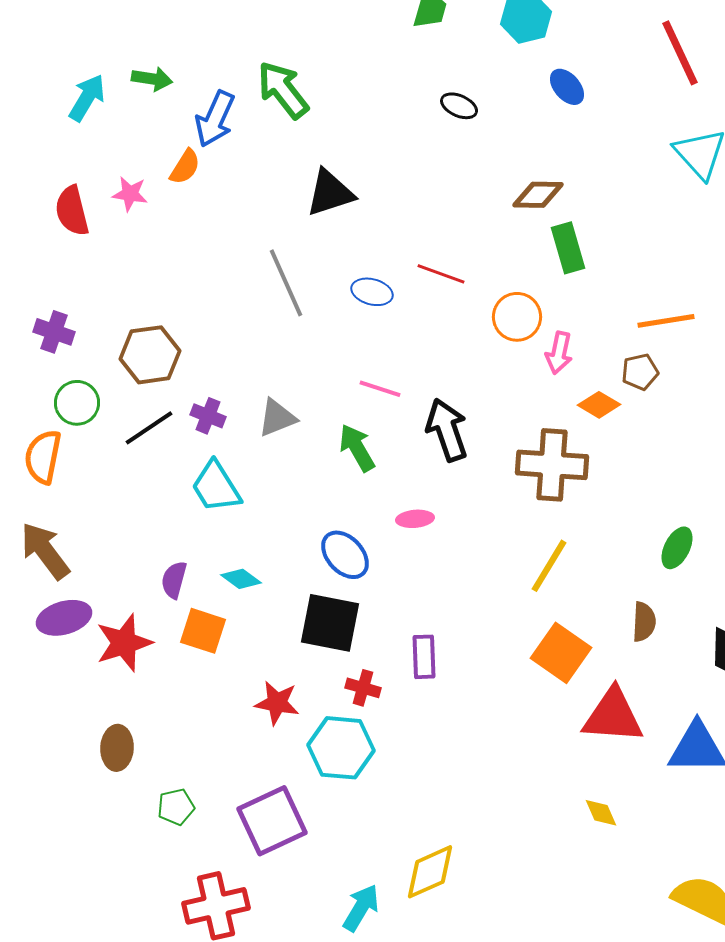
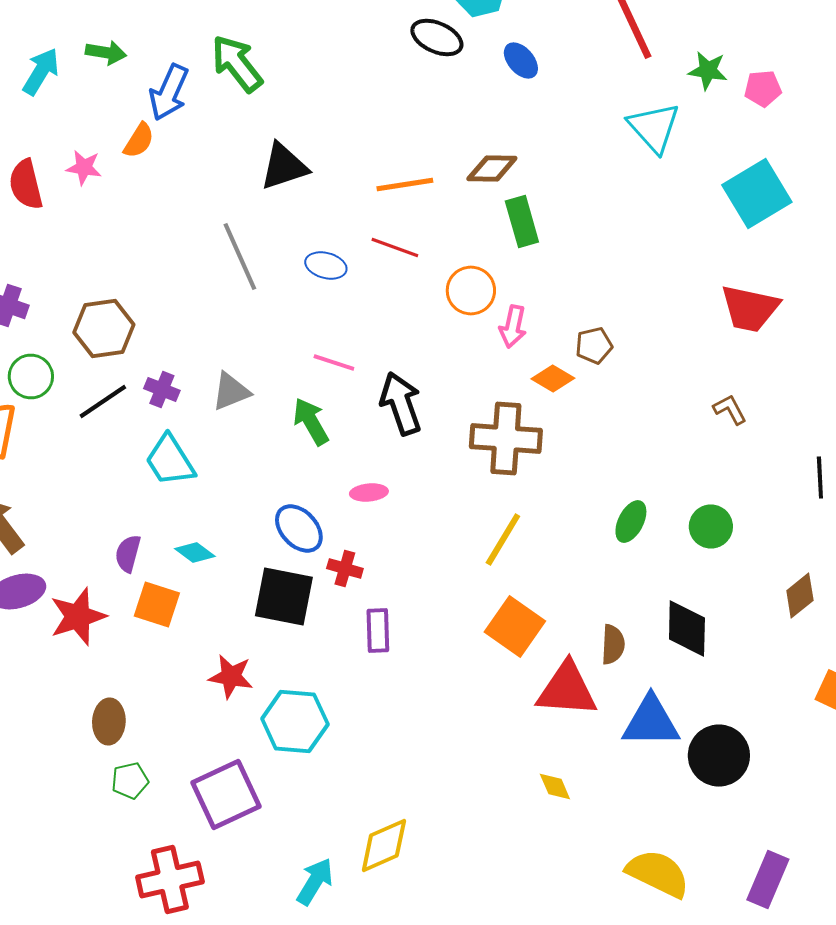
black ellipse: (459, 106) -> (437, 38), moved, size x1.4
orange line: (666, 321) -> (405, 184), moved
brown semicircle: (644, 622) -> (613, 644), moved
red cross: (363, 688) -> (345, 568), moved
brown ellipse: (117, 748) -> (109, 722), moved

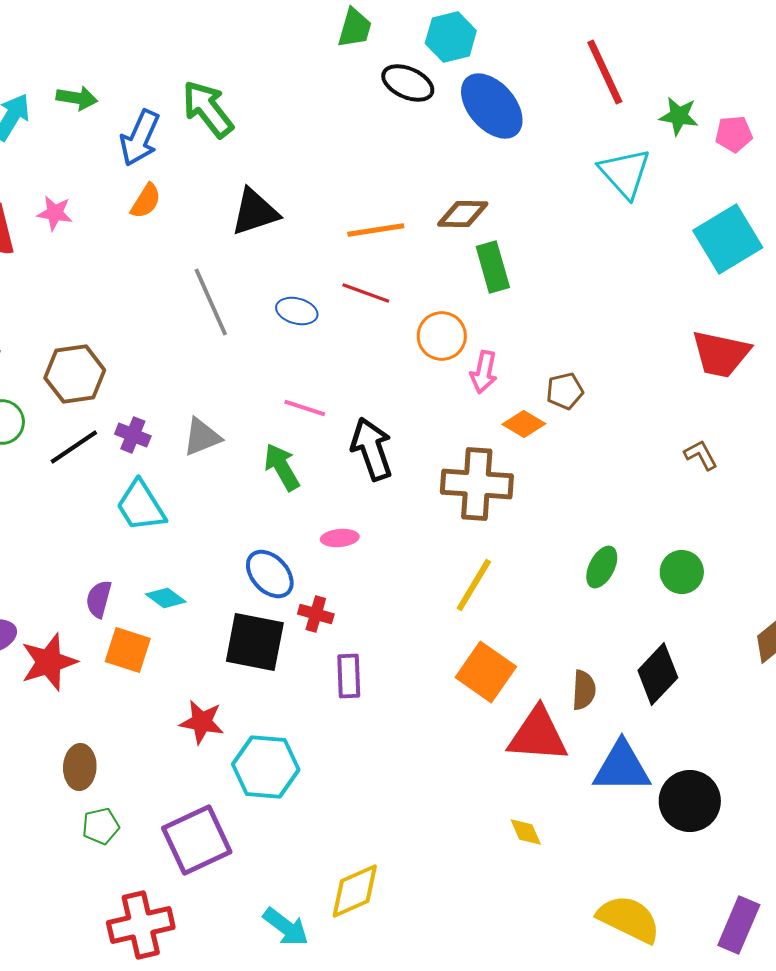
blue ellipse: (521, 60) -> (492, 106), size x1.8
orange semicircle: (139, 140) -> (146, 201), moved
black diamond: (687, 628) -> (658, 674), turned 42
cyan arrow: (315, 882) -> (286, 927), turned 96

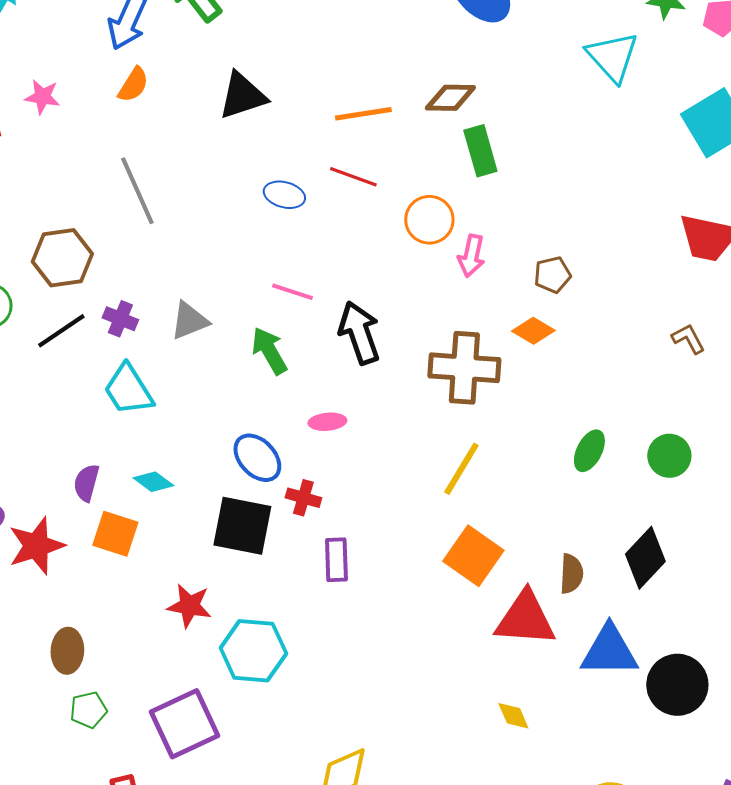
gray line: (211, 302) -> (137, 191), moved
orange diamond: (524, 424) -> (533, 331), moved

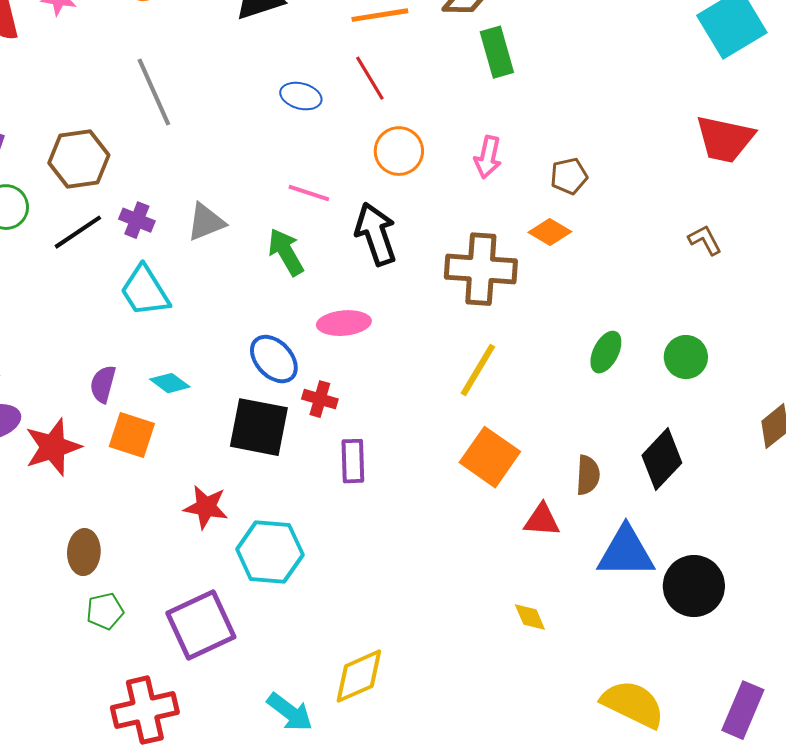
red line: (353, 177) -> (370, 78), turned 39
orange circle: (429, 220) -> (399, 151), moved
pink ellipse: (327, 422) -> (344, 323), size x1.4
red triangle: (525, 619) -> (542, 520), size x0.6

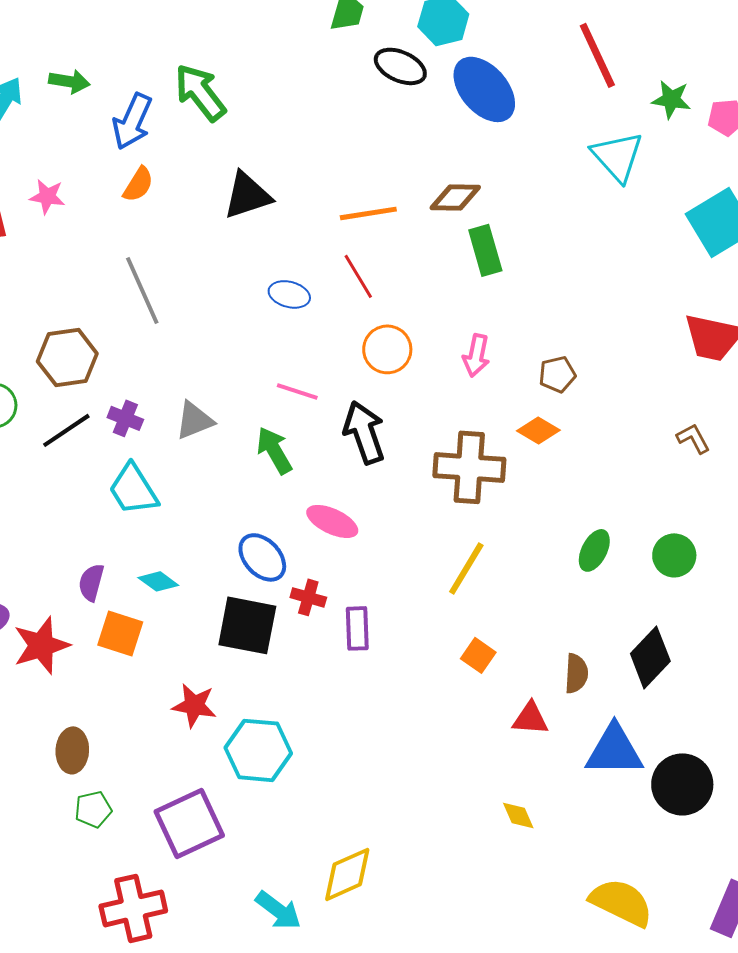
pink ellipse: (344, 323) -> (332, 521), turned 30
orange square: (490, 457) -> (478, 655), size x0.6
purple rectangle: (353, 461) -> (357, 628), moved

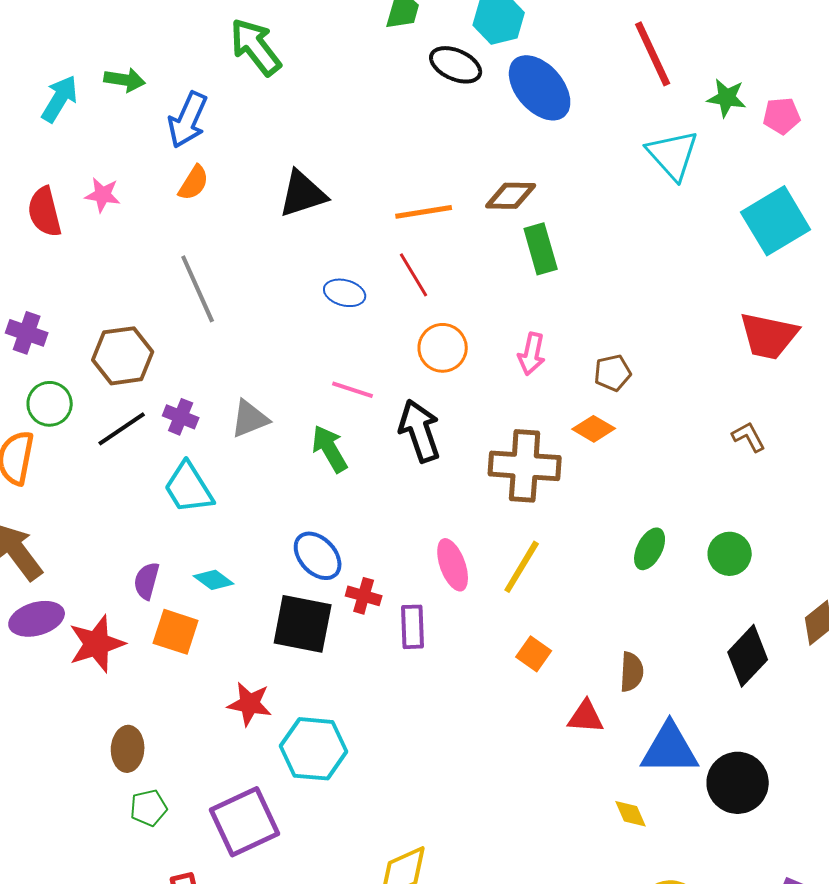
green arrow: (200, 92) -> (256, 47), moved
pink ellipse: (332, 521) -> (453, 565), moved, turned 45
black diamond: (650, 657) -> (748, 656), moved
yellow diamond: (518, 815) -> (631, 814), moved

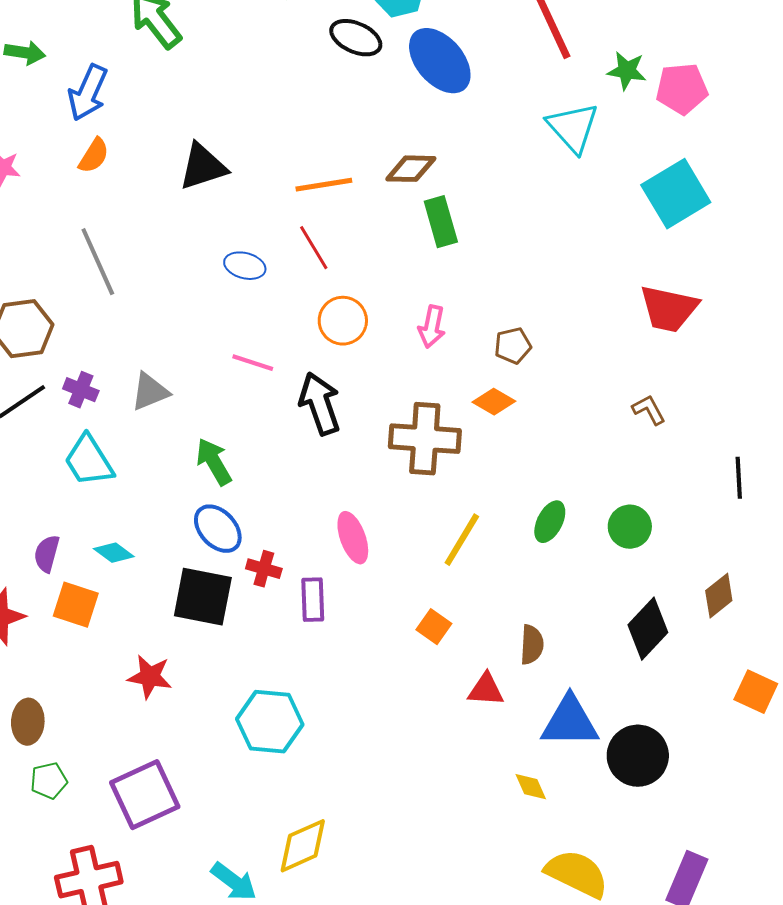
pink pentagon: (782, 116) -> (682, 89), size x1.4
green arrow: (330, 449) -> (214, 462), moved
yellow line: (522, 567) -> (462, 540), moved
cyan hexagon: (314, 749) -> (270, 722), moved

